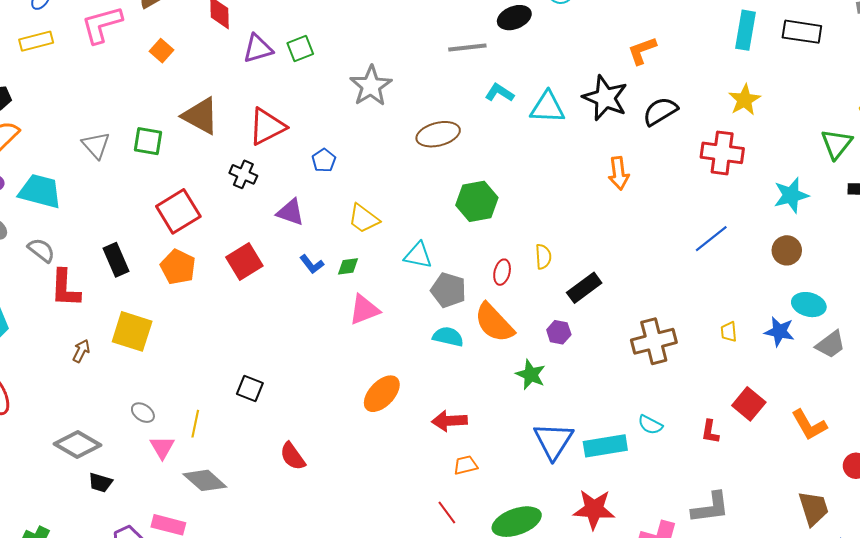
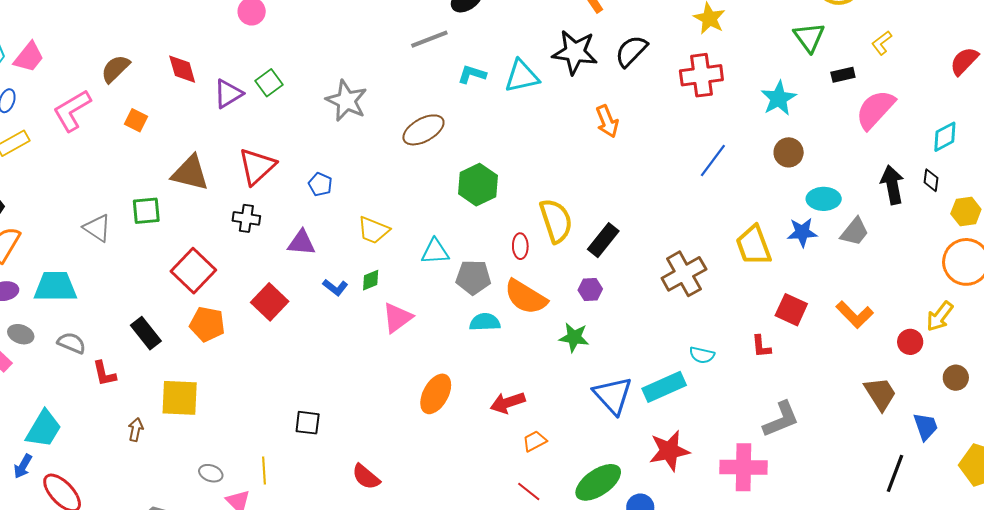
yellow semicircle: (543, 257) -> (556, 221), size x1.8
red L-shape: (65, 288) -> (104, 374), size x0.7
yellow trapezoid: (729, 332) -> (754, 245), size x2.0

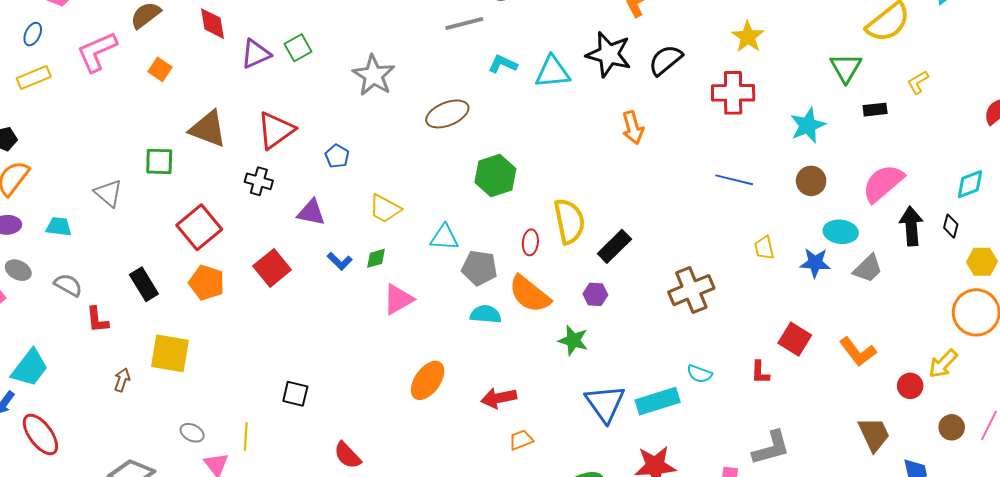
pink semicircle: (875, 109) -> (883, 183), moved
blue line: (713, 160) -> (734, 180), turned 60
gray triangle: (97, 228) -> (108, 193), moved
yellow trapezoid: (754, 245) -> (764, 248), moved, size x0.6
cyan trapezoid: (55, 287) -> (59, 227), size x0.6

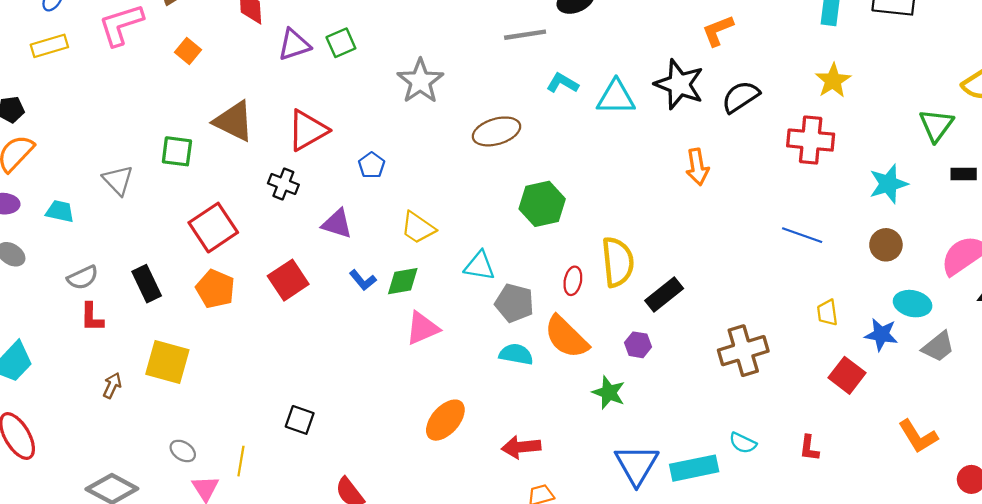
green diamond: (376, 258) -> (403, 281), size x1.4
gray semicircle: (68, 285) -> (83, 278), moved, turned 120
red square: (795, 339) -> (847, 375), moved

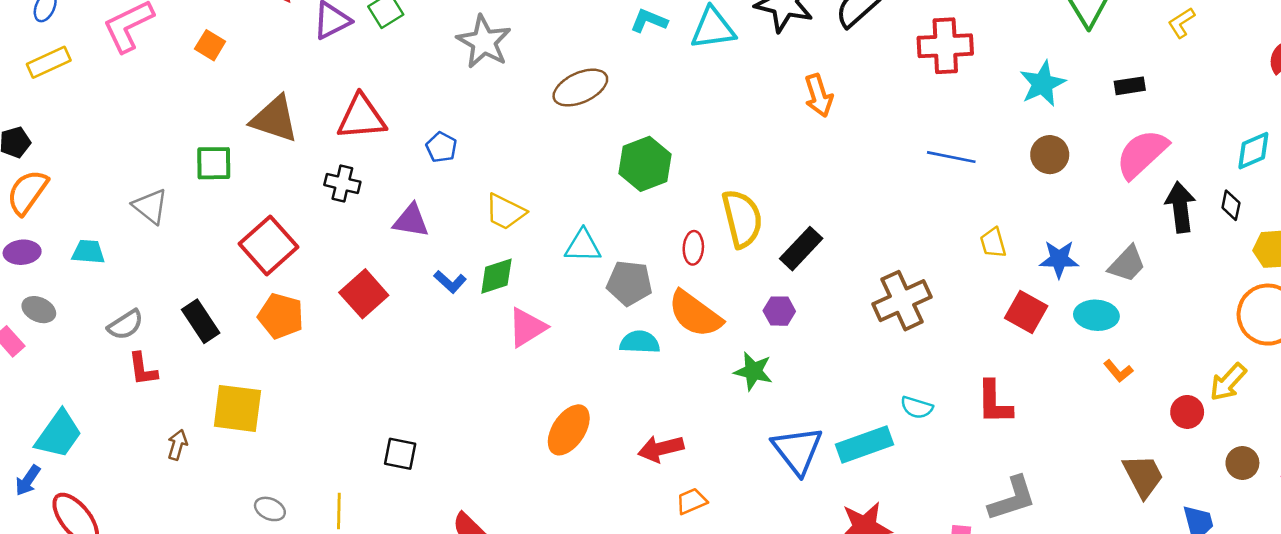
red triangle: (308, 130) -> (361, 117), turned 33
black rectangle: (964, 174) -> (1130, 86), moved
cyan ellipse: (913, 304) -> (1096, 315), moved
orange L-shape: (918, 436) -> (1118, 371), size x0.6
red L-shape: (809, 448) -> (994, 402), size x1.5

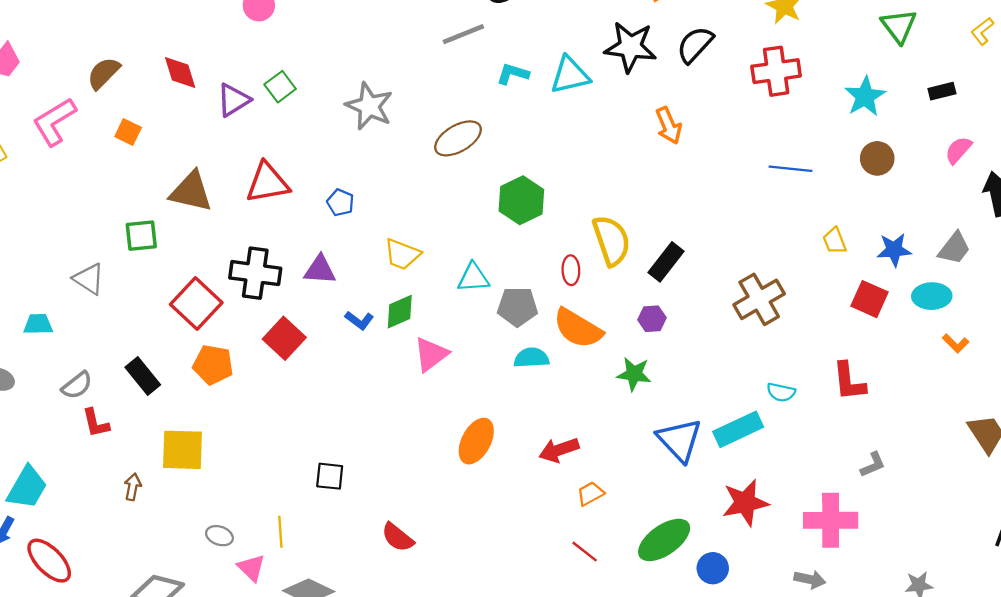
pink semicircle: (1142, 154) -> (958, 150), size x0.6
black cross: (342, 183) -> (255, 273), moved, size x1.6
gray L-shape: (1012, 499) -> (873, 465), size x0.6

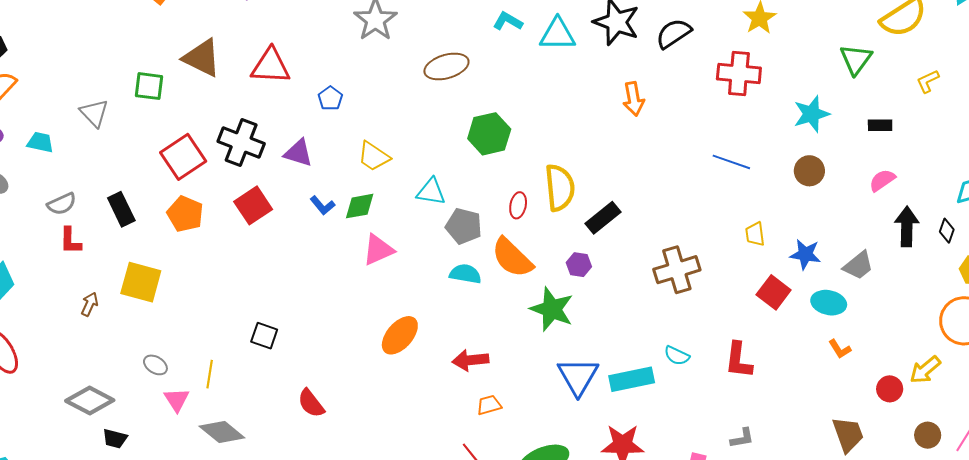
green star: (634, 374) -> (552, 309), size x1.4

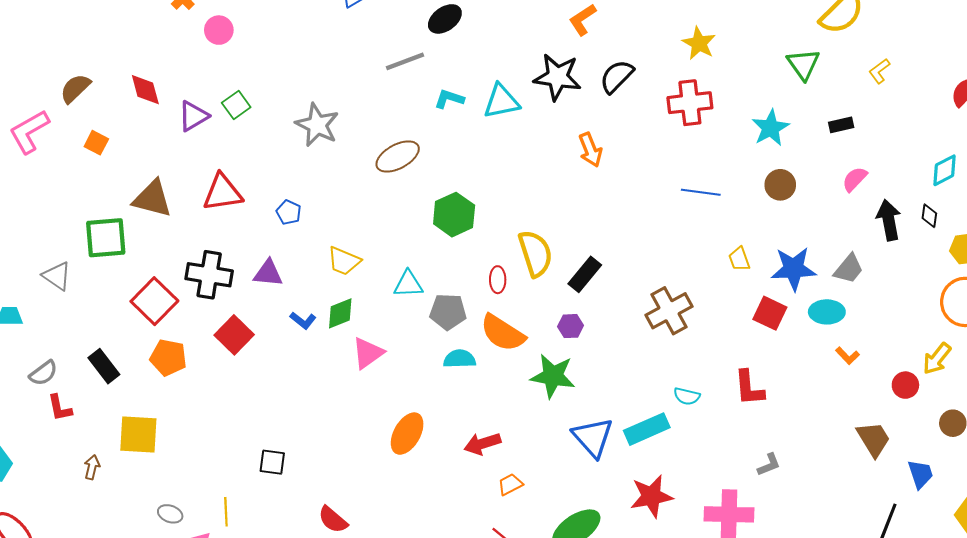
green square: (149, 86) -> (106, 238), size x1.4
blue star: (805, 254) -> (794, 269), size x1.4

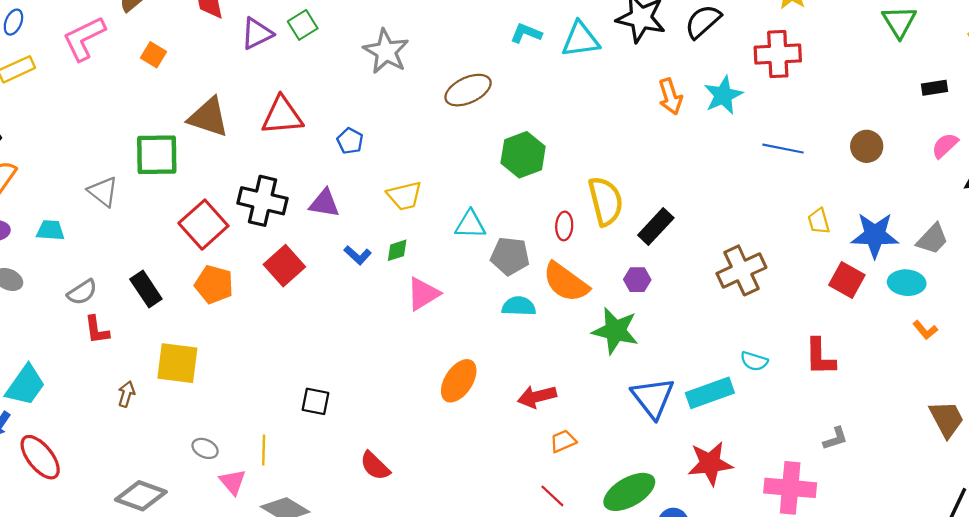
cyan star: (771, 128) -> (723, 95), moved
yellow trapezoid: (344, 261) -> (404, 196), turned -40
green diamond: (340, 313) -> (397, 250), size x0.7

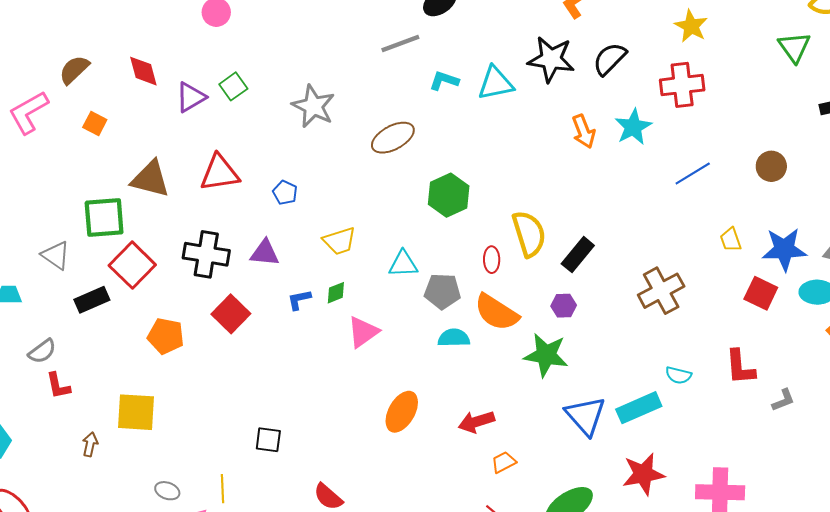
blue line: (783, 149) -> (693, 174), turned -39
red square: (203, 225) -> (132, 265), moved
blue L-shape: (358, 255) -> (299, 300), turned 130
black rectangle: (146, 289) -> (92, 300), moved, turned -76
gray L-shape: (835, 439) -> (783, 400), moved

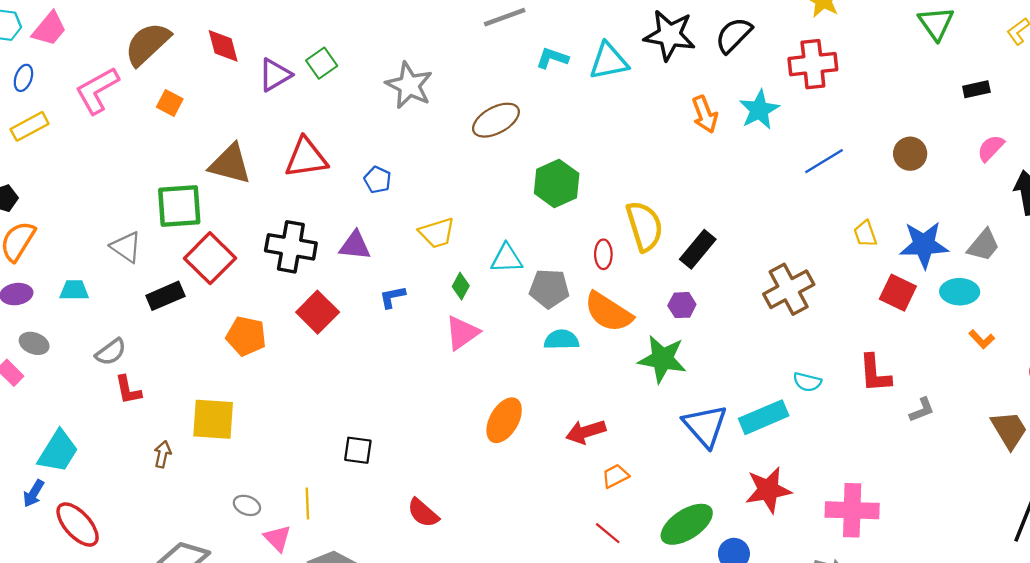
brown semicircle: (74, 70) -> (147, 44), size x1.4
green diamond: (336, 293) -> (461, 286), moved, turned -40

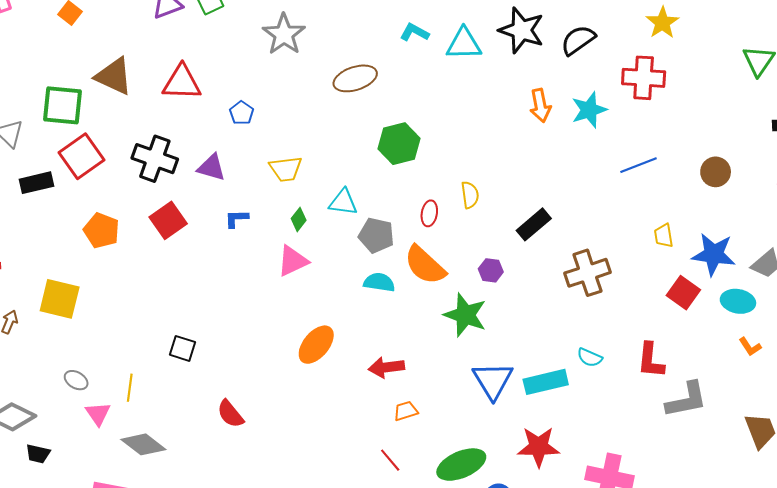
yellow semicircle: (644, 226) -> (470, 195), size x0.6
black rectangle: (698, 249) -> (534, 224), moved
gray L-shape: (922, 410) -> (686, 400), size x1.8

